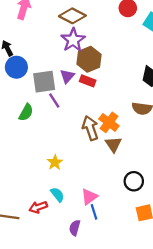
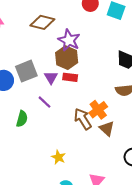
purple star: (73, 40) -> (69, 40), moved
gray square: (44, 82) -> (26, 71), moved
orange cross: (109, 122) -> (98, 110), turned 30

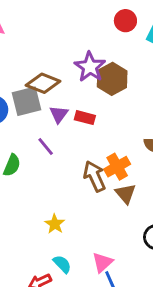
brown diamond: (42, 22) -> (43, 83), moved
brown hexagon: (67, 58) -> (112, 79), moved

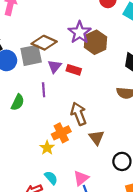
purple line: (46, 147) -> (44, 90), turned 32
orange cross: (117, 167) -> (61, 133), moved
brown triangle: (126, 194) -> (97, 138), moved

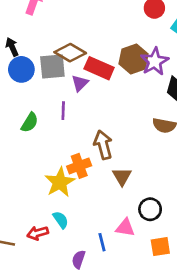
purple star: (80, 32) -> (155, 61), moved
red rectangle: (74, 70) -> (99, 68), moved, size x1.5
yellow star: (47, 148) -> (60, 182), size x1.6
pink triangle: (81, 178) -> (125, 228), moved, turned 42

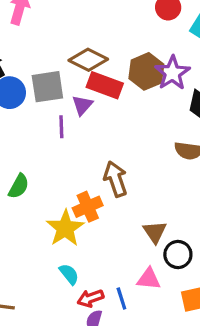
brown diamond: (70, 53) -> (88, 60), moved
purple line: (63, 111) -> (61, 127), moved
green semicircle: (30, 123) -> (19, 186), moved
brown triangle: (122, 176) -> (155, 232), moved
red arrow: (38, 233) -> (90, 298), moved

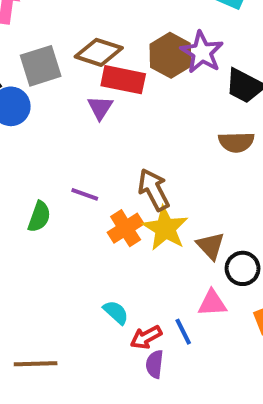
gray square: (47, 87) -> (41, 66), moved
purple line: (61, 127) -> (85, 194), moved, turned -60
yellow star: (65, 228) -> (165, 228), moved

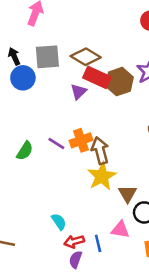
brown hexagon: (170, 55) -> (119, 82), moved
orange cross: (126, 228) -> (81, 140), moved

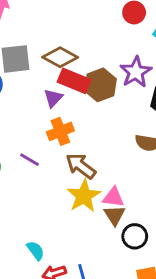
orange cross: (81, 140) -> (60, 131), moved
brown arrow: (100, 151) -> (81, 166), turned -36
pink triangle: (120, 230) -> (113, 197), moved

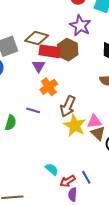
purple star: (136, 72) -> (80, 26), moved
brown arrow: (81, 166) -> (68, 106), turned -90

